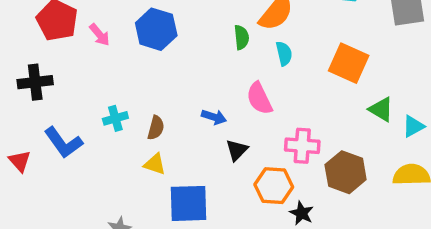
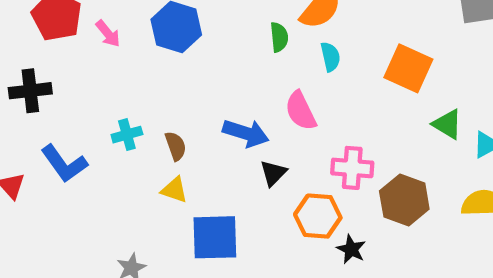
blue arrow: (214, 117) -> (246, 133), size x1.5
brown semicircle: (156, 128) -> (176, 146), turned -35

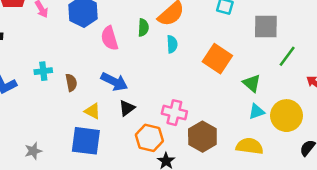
pink semicircle: (301, 111) -> (110, 38), moved
green triangle: (447, 124) -> (252, 83), moved
yellow triangle: (174, 190) -> (93, 111), moved

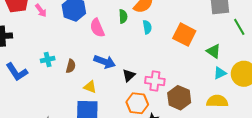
green line: (287, 56) -> (239, 27), turned -60
brown semicircle: (71, 83) -> (71, 66), turned 32
black triangle: (127, 108) -> (129, 75), moved

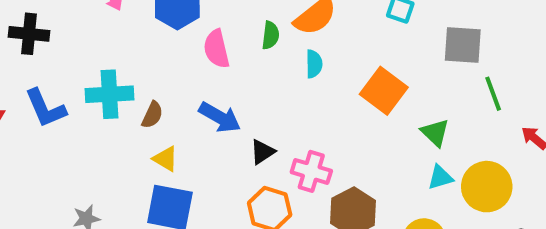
cyan cross: (48, 59) -> (110, 94), size x1.6
yellow triangle: (90, 87) -> (165, 159), moved

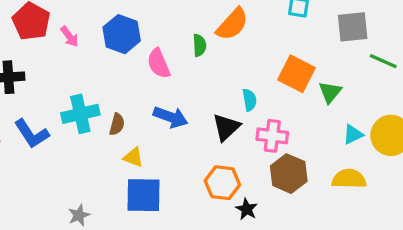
cyan semicircle: (314, 64) -> (249, 100), moved
green line: (493, 94) -> (383, 61), turned -36
green triangle: (435, 133) -> (330, 92), moved, turned 35
black triangle: (262, 152) -> (226, 127), moved, size x1.4
pink cross: (311, 171) -> (272, 136), moved

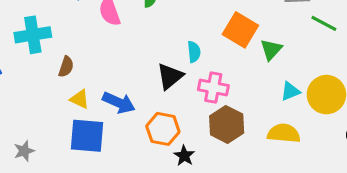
cyan cross: (80, 114) -> (33, 35), moved
blue arrow: (171, 117) -> (119, 103), moved

